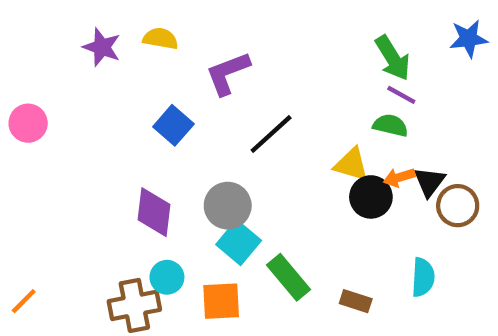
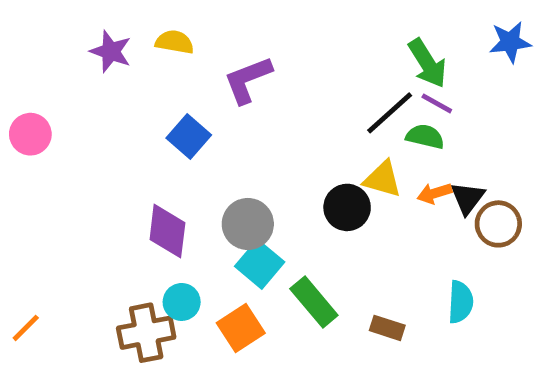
black line: (271, 134) -> (390, 113), moved
black circle: (371, 197) -> (347, 207), moved
orange square: (221, 301) -> (241, 328), turned -30

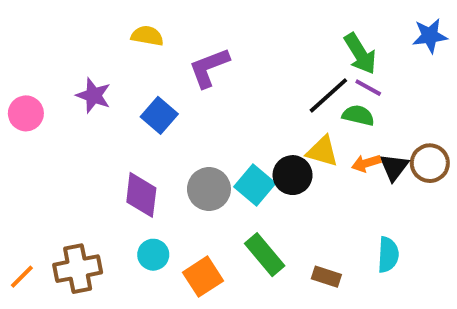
purple star: (111, 51) -> (94, 95), moved
brown circle: (498, 224) -> (430, 163), moved
cyan square: (260, 264) -> (255, 185), moved
brown cross: (146, 333) -> (78, 269), moved

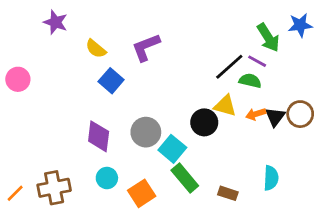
yellow semicircle: (147, 36) -> (96, 49), moved, turned -150
green arrow: (360, 54) -> (268, 38), moved
purple star: (94, 95) -> (55, 22), moved
cyan square: (255, 185) -> (172, 149), moved

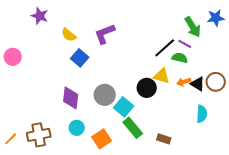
black triangle: (275, 117) -> (198, 84), turned -35
cyan semicircle: (271, 178) -> (202, 114), moved

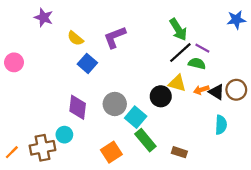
green arrow: (193, 27) -> (178, 30), moved
cyan circle: (77, 128) -> (64, 135), moved

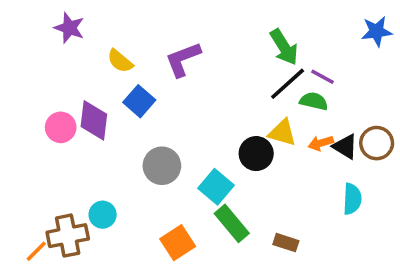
pink circle: (14, 62) -> (61, 127), moved
gray circle: (115, 104) -> (162, 166), moved
purple diamond: (78, 107) -> (94, 120), moved
orange line: (12, 152) -> (36, 251), moved

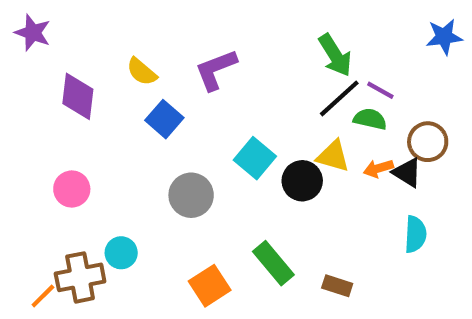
purple star: (69, 28) -> (33, 33), moved
purple diamond: (94, 120) -> (78, 96), moved
pink circle: (61, 127) -> (72, 189), moved
brown circle: (377, 143) -> (428, 142), moved
cyan square: (216, 187) -> (255, 158), moved

